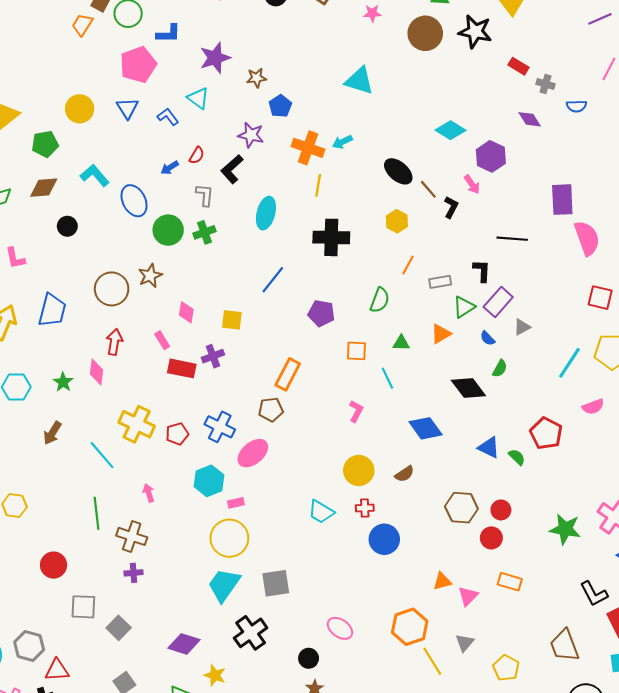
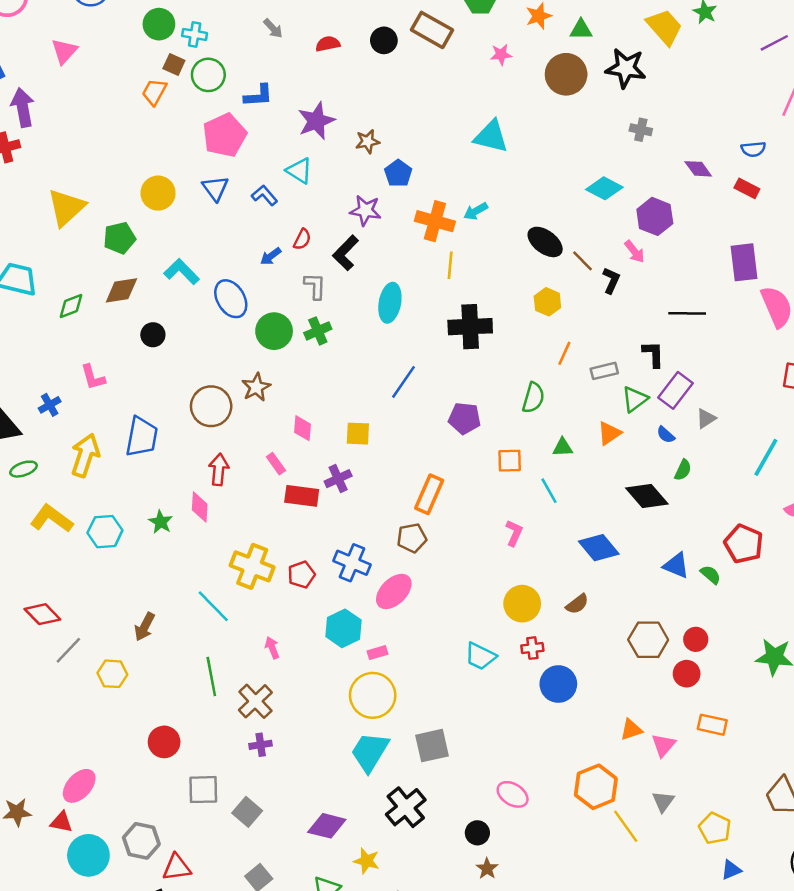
red rectangle: (519, 66) -> (747, 188), moved
gray cross: (545, 84) -> (641, 130), moved
brown arrow: (52, 433) -> (145, 627), moved
brown cross: (132, 536) -> (255, 701), turned 32

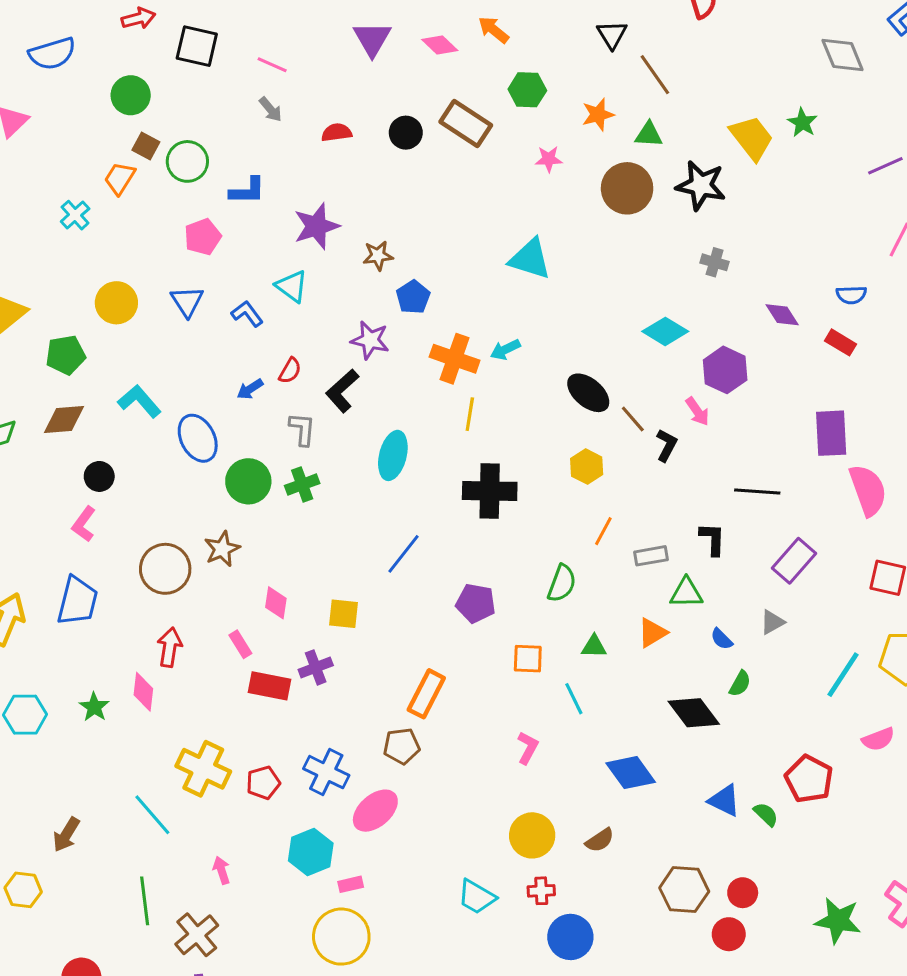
cyan cross: (195, 34) -> (75, 215), moved, turned 35
pink pentagon: (225, 135) -> (203, 237), size x0.7
pink L-shape: (93, 377) -> (84, 524), moved, turned 48
purple rectangle: (675, 390) -> (794, 561), moved
green triangle: (635, 399) -> (686, 593), turned 32

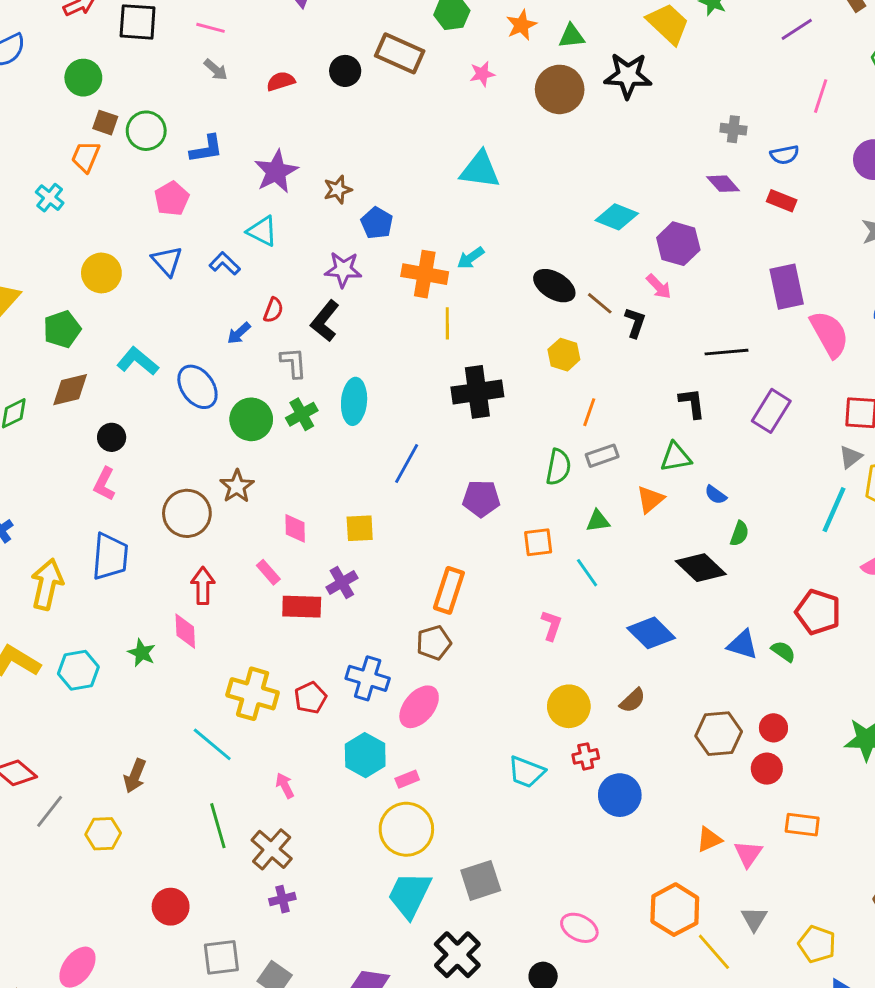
gray cross: (715, 262) -> (733, 129), moved
cyan ellipse: (393, 455) -> (354, 401), moved
gray rectangle: (651, 556) -> (602, 456), moved
gray triangle: (772, 622) -> (851, 457), moved

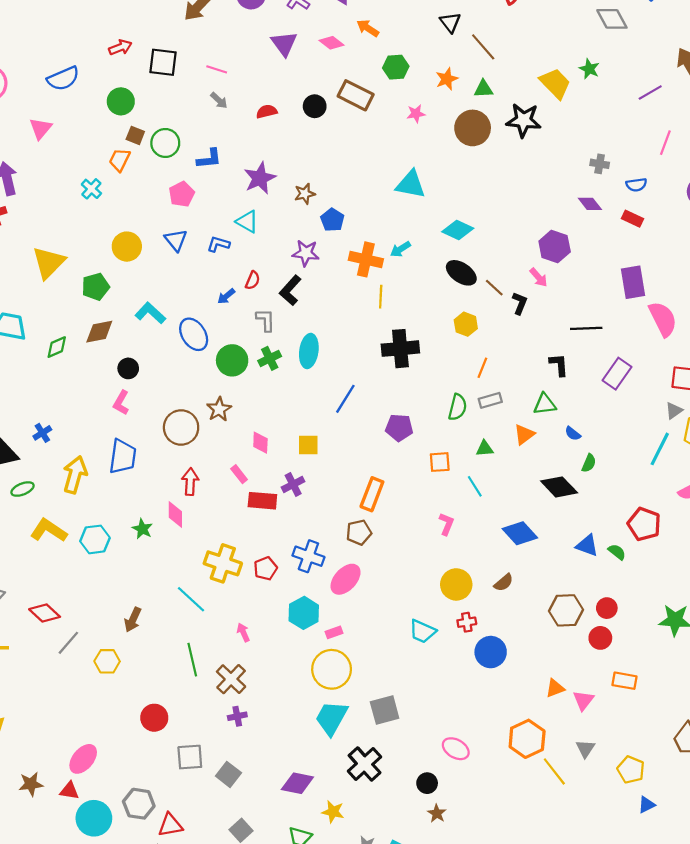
cyan diamond: (617, 217) -> (458, 230), moved
blue L-shape: (225, 264) -> (218, 244), turned -30

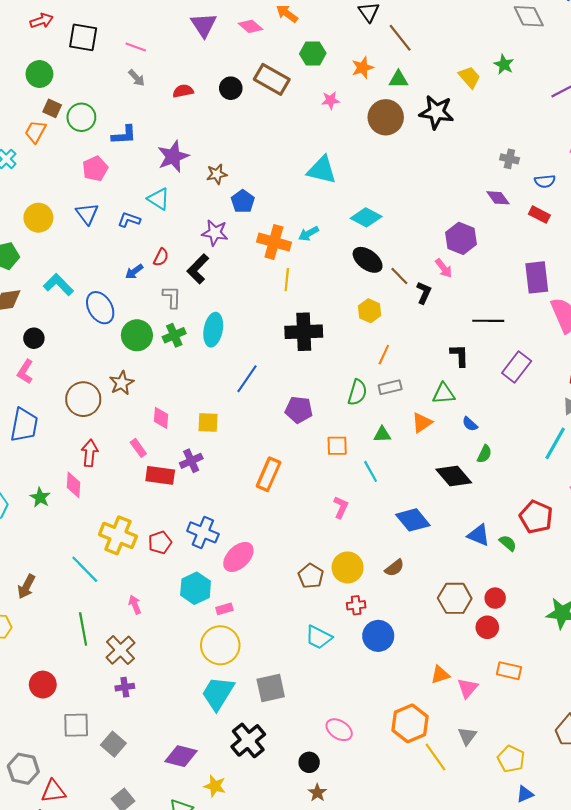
yellow trapezoid: (555, 83) -> (470, 77), size x0.7
brown pentagon: (359, 532) -> (311, 576), moved, turned -30
cyan trapezoid: (422, 631) -> (319, 637), moved

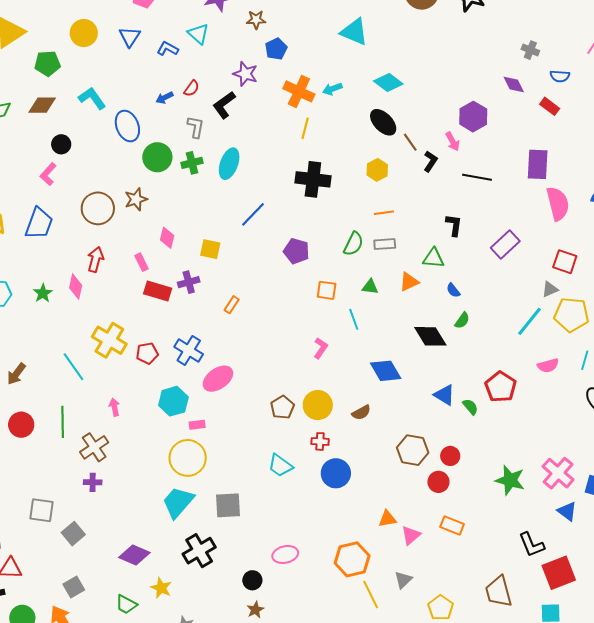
black line: (488, 321) -> (477, 177), moved
orange line: (384, 355) -> (384, 213), turned 48
orange rectangle: (269, 474) -> (232, 305), moved, size x0.6
red circle: (43, 685) -> (21, 425), moved
pink ellipse: (339, 730) -> (285, 554), turned -55

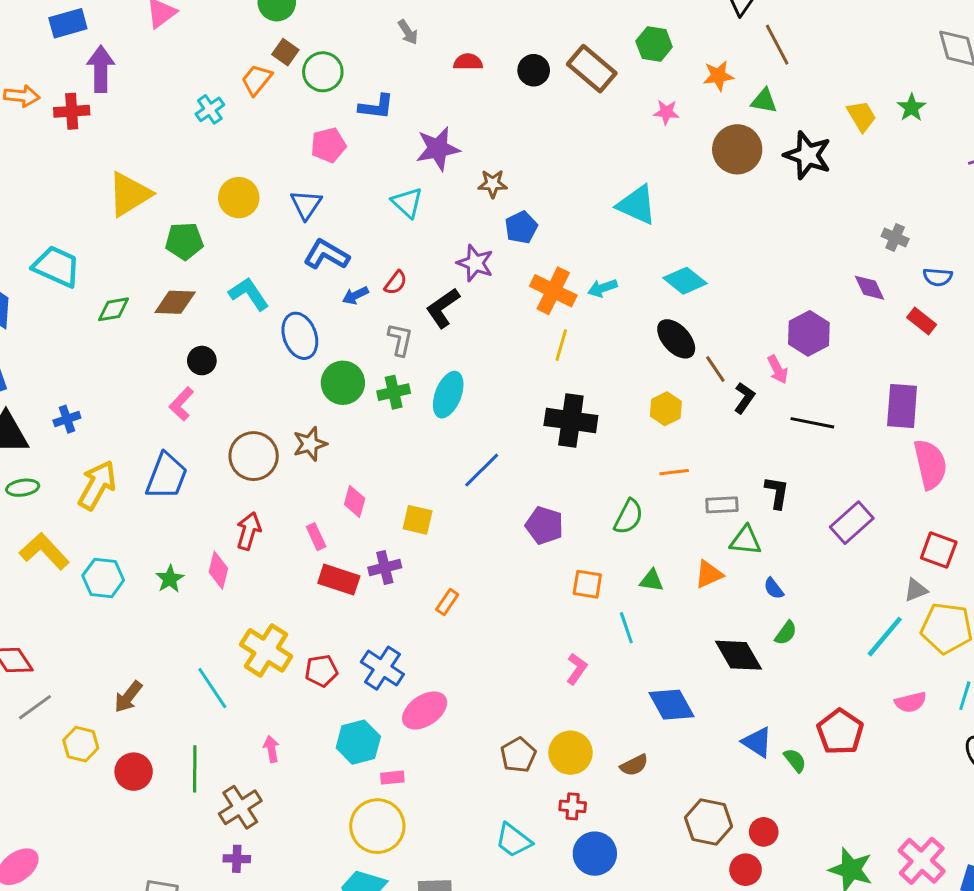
blue L-shape: (168, 49) -> (326, 255), moved, size x1.4
gray rectangle: (385, 244) -> (722, 505), moved

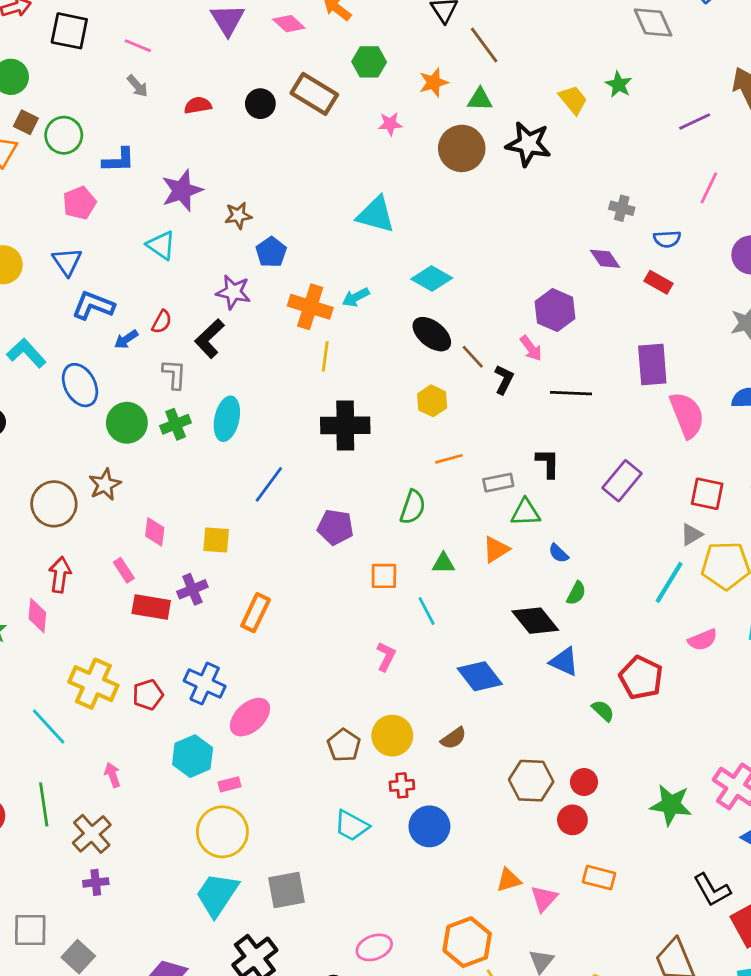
orange rectangle: (447, 602) -> (256, 613), size x1.5
blue triangle: (757, 742) -> (564, 662), moved

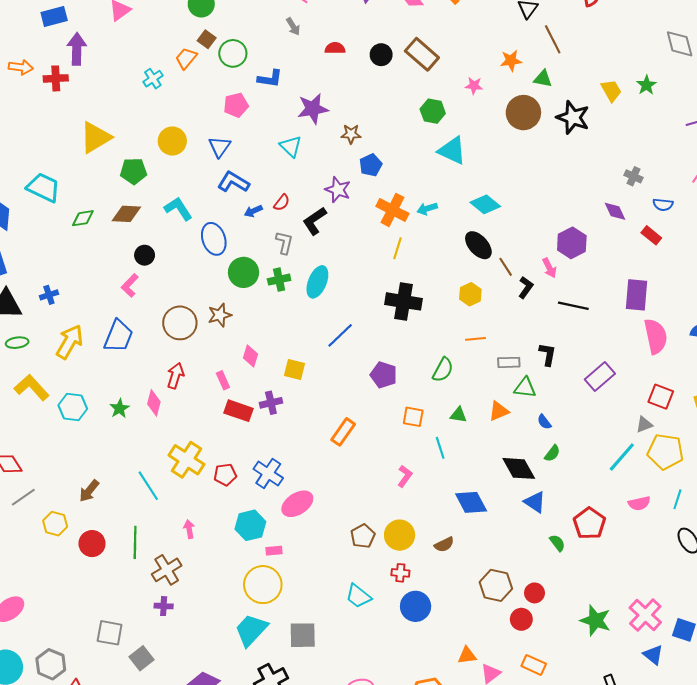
green hexagon: (369, 62) -> (433, 111), moved
orange rectangle: (256, 613) -> (343, 432), moved

